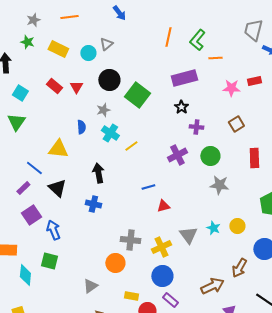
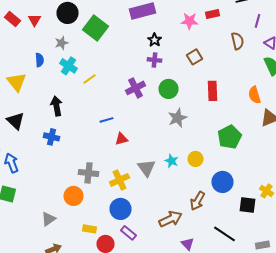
black star: (181, 107) -> (154, 40), moved
yellow triangle: (58, 149) -> (16, 82), turned 45
gray star: (219, 185) -> (178, 118), turned -30

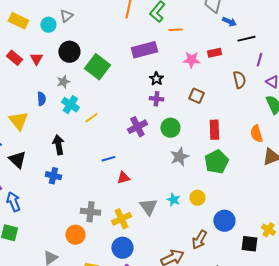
brown square: (194, 57) -> (196, 96), turned -35
green pentagon: (230, 137) -> (216, 162), moved

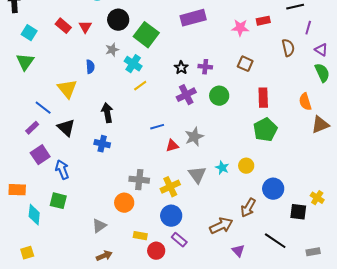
black star: (156, 79) -> (181, 68), moved
cyan cross: (70, 105) -> (133, 64), moved
gray star: (179, 157) -> (194, 137), moved

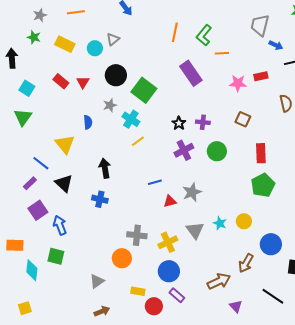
purple rectangle: (193, 18) -> (191, 73), turned 70

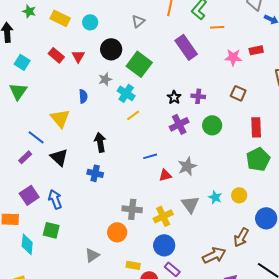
gray triangle: (113, 39) -> (138, 21), moved
purple square: (38, 210) -> (29, 195), moved

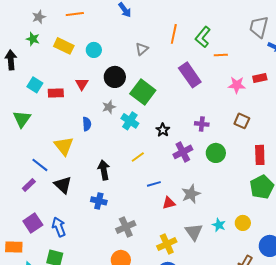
red rectangle: (56, 55) -> (56, 93), moved, turned -42
cyan square: (22, 62) -> (35, 85), moved
black star: (174, 97) -> (163, 130), moved
yellow line: (133, 115) -> (138, 157), moved
gray cross: (132, 209) -> (126, 227), moved, turned -30

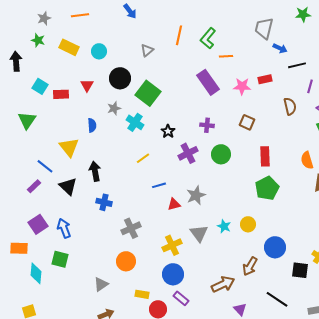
purple rectangle: (190, 75) -> (208, 82), moved
black arrow: (104, 170) -> (95, 171), moved

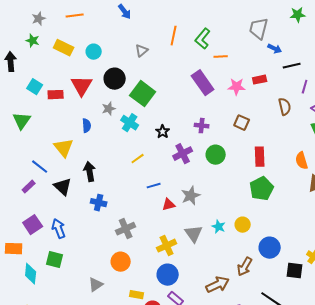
red triangle: (87, 85) -> (82, 86), size x1.6

